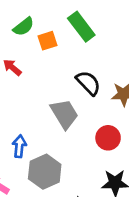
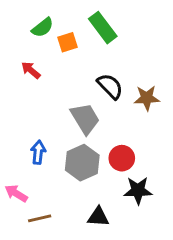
red circle: (108, 138) -> (122, 158), moved
gray hexagon: (45, 172) -> (82, 163), moved

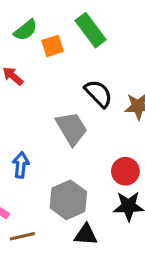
red circle: (122, 158) -> (125, 171), moved
gray hexagon: (82, 163) -> (68, 200), moved

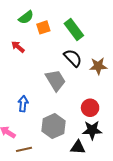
green rectangle: (91, 30) -> (74, 30), moved
black triangle: (86, 235) -> (78, 147), moved

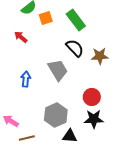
blue arrow: (23, 104) -> (26, 79), moved
black triangle: (78, 147) -> (70, 136), moved

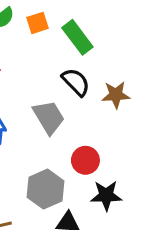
orange square: (46, 18) -> (38, 23), moved
red circle: (92, 97) -> (85, 160), moved

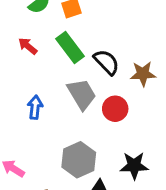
green rectangle: (77, 37) -> (70, 48), moved
red circle: (85, 160) -> (115, 109), moved

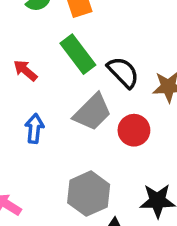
red arrow: (28, 46) -> (25, 70), moved
gray trapezoid: (82, 94) -> (92, 112), turned 76

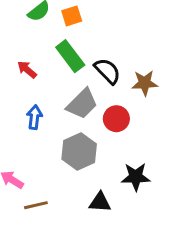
gray hexagon: (89, 194) -> (79, 151), moved

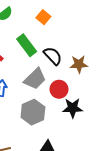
orange square: (72, 16) -> (43, 17), moved, turned -32
black star: (136, 177) -> (73, 108), moved

